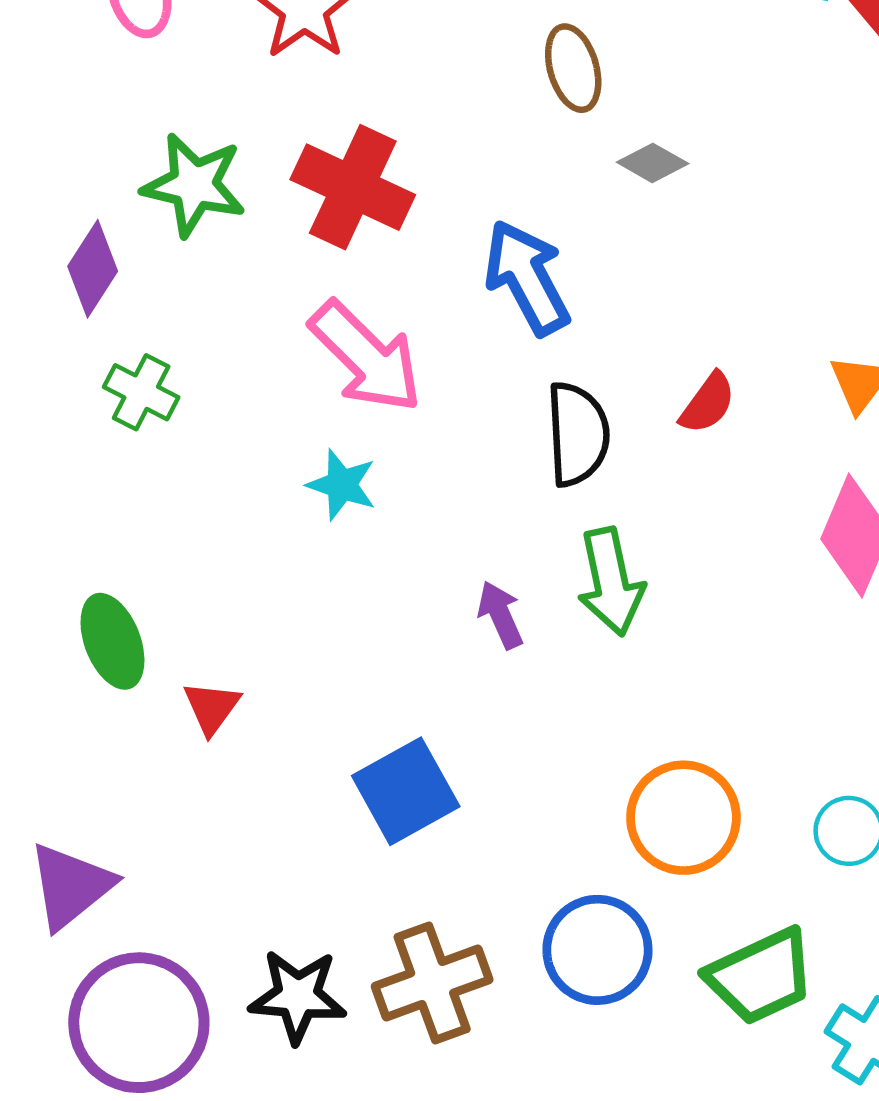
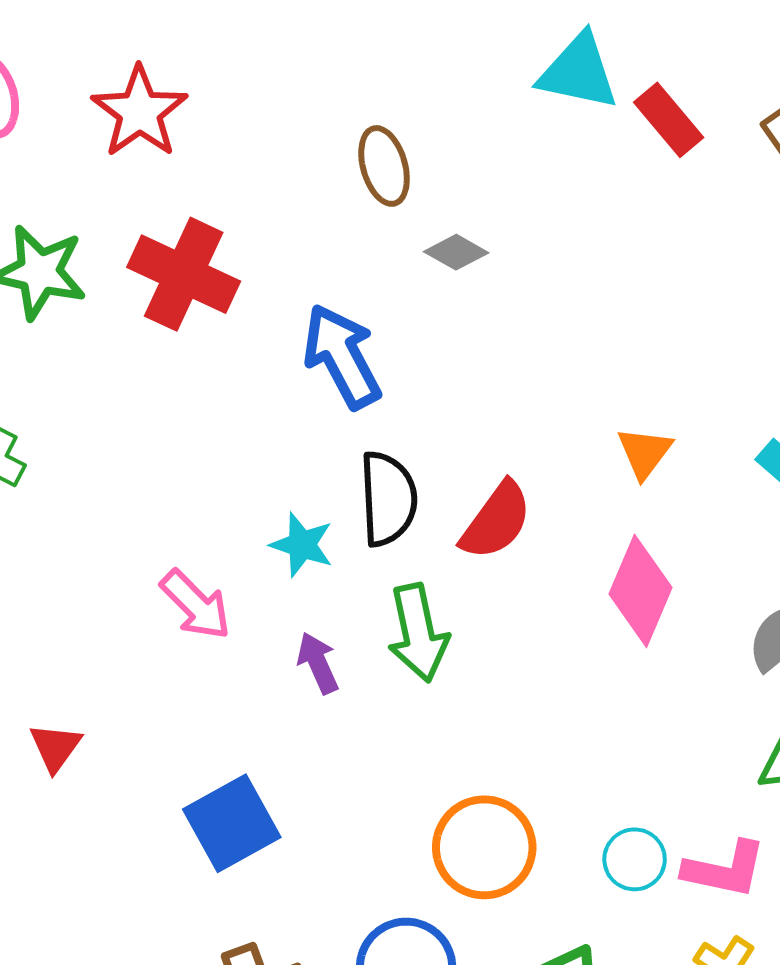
pink arrow: (366, 357) -> (196, 605), moved, size x0.7
red semicircle: (708, 403) -> (496, 521), moved, size x1.4
cyan star: (342, 485) -> (302, 545), moved

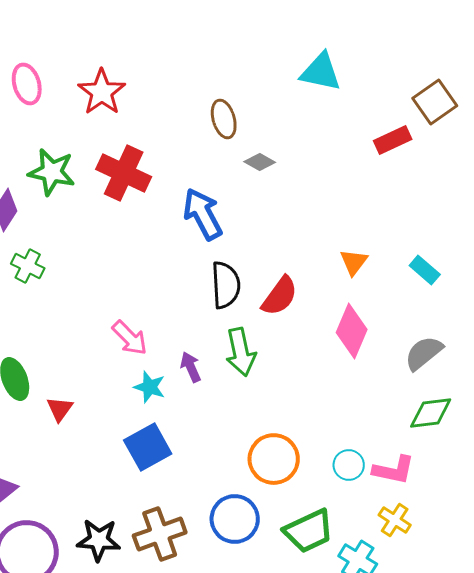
red rectangle: (669, 120) -> (393, 140), moved, turned -75
cyan star: (302, 545) -> (150, 387), moved

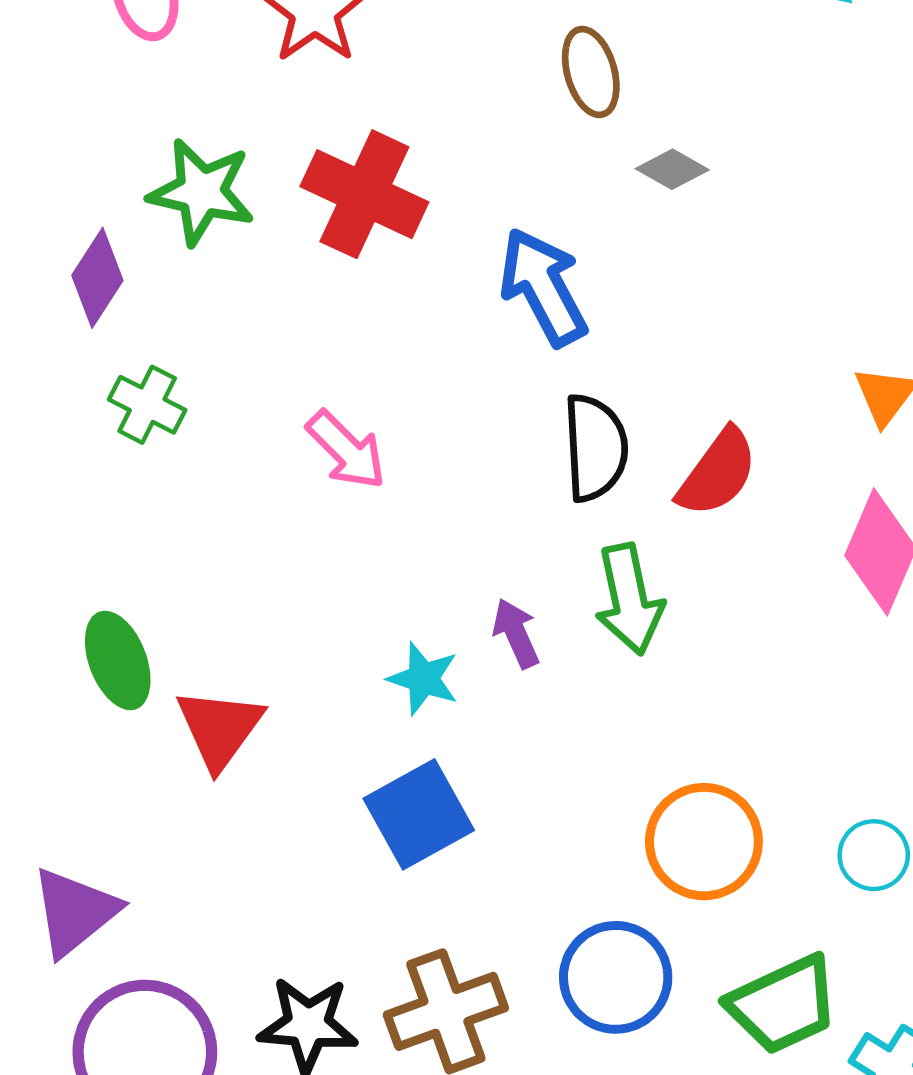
pink arrow: (130, 338) -> (346, 450), moved
red triangle: (60, 409) -> (220, 728), size x1.5

